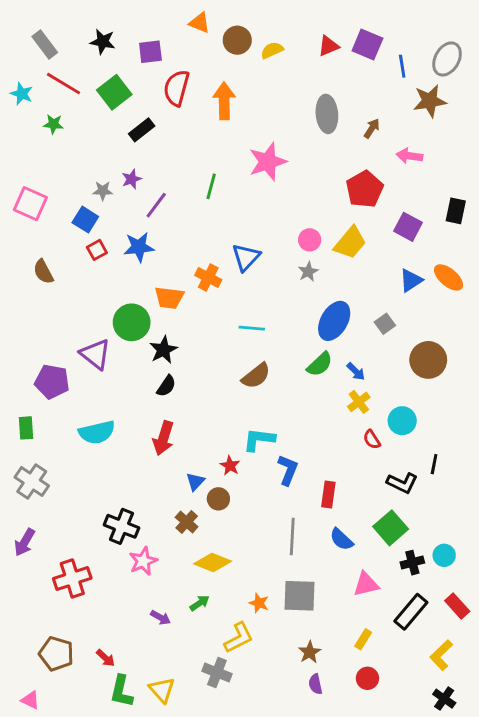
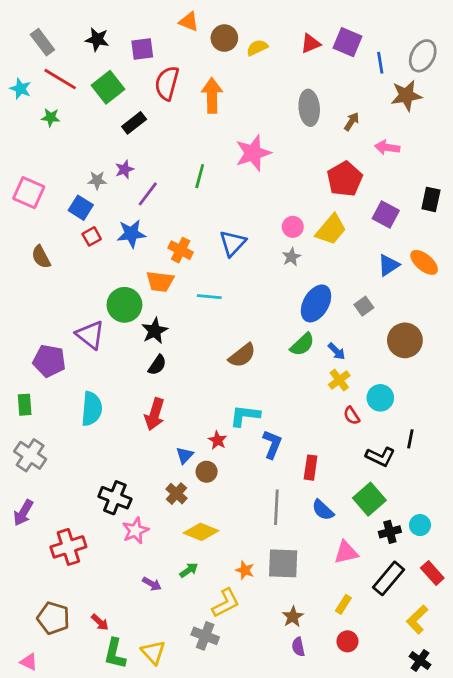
orange cross: (208, 277) -> (181, 250), moved
cyan line: (252, 328) -> (209, 297), moved
cyan semicircle: (97, 432) -> (92, 409), turned -72

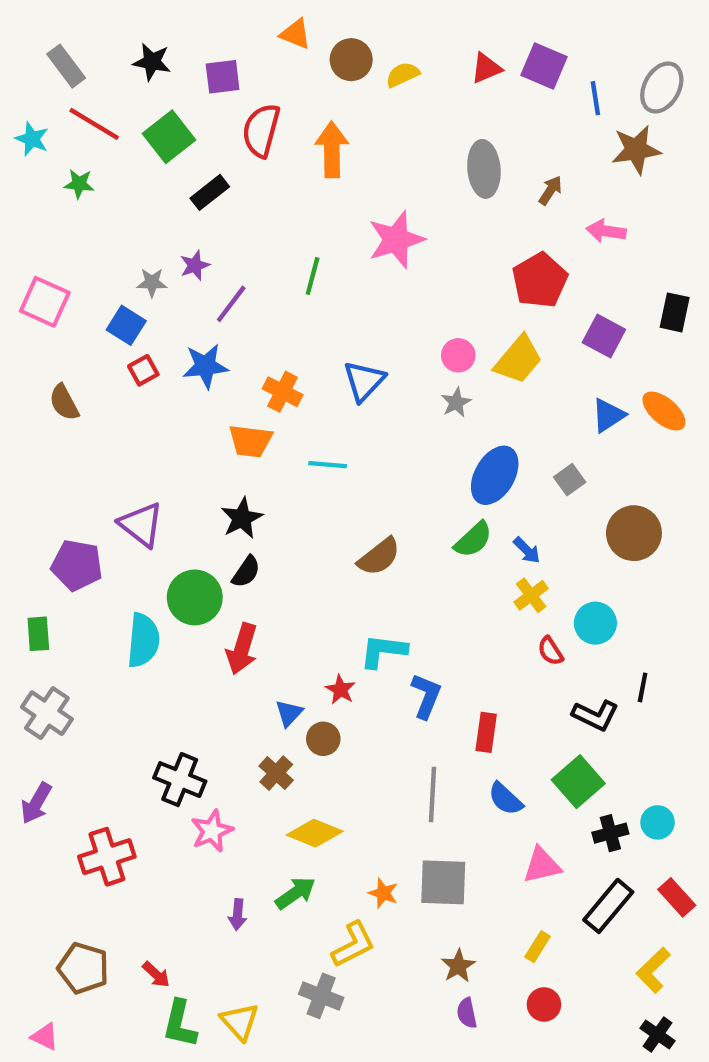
green circle: (124, 305) -> (195, 597), moved
green arrow: (189, 570) -> (295, 893), size x1.4
purple arrow: (152, 584) -> (238, 915), turned 66

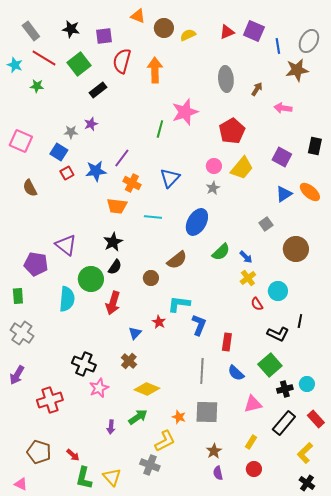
green line: (313, 276) -> (160, 129), moved
red pentagon: (540, 280) -> (232, 131), moved
purple line: (231, 304) -> (122, 158), moved
blue ellipse: (495, 475) -> (197, 222), moved
brown circle: (323, 739) -> (151, 278), moved

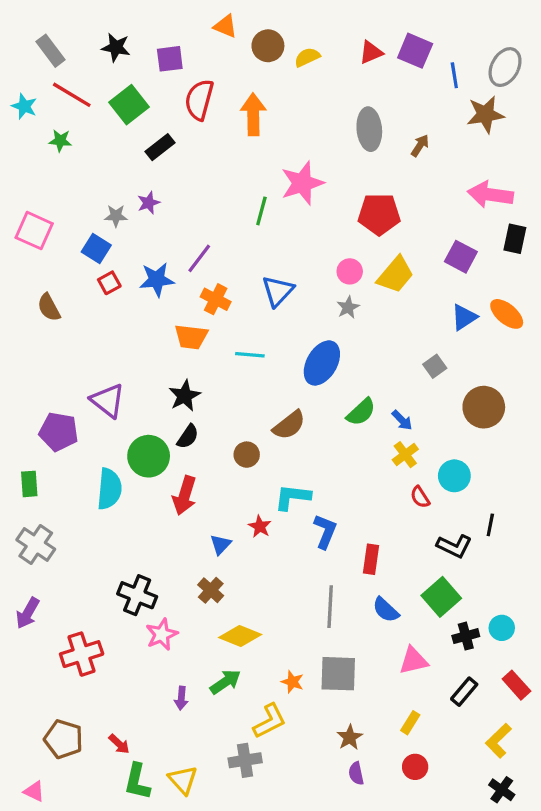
pink arrow: (283, 108) -> (490, 195), moved, size x1.5
red pentagon: (232, 131) -> (379, 214), turned 30
black rectangle: (284, 423) -> (464, 692), size x0.7
gray cross: (150, 465) -> (245, 760), turned -30

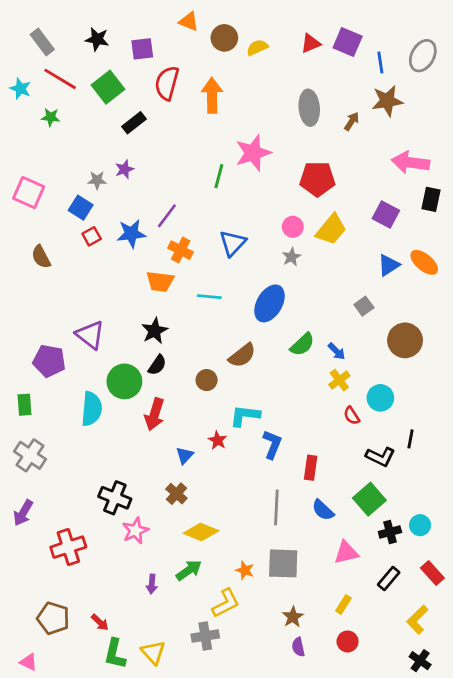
brown star: (485, 114) -> (387, 101), moved

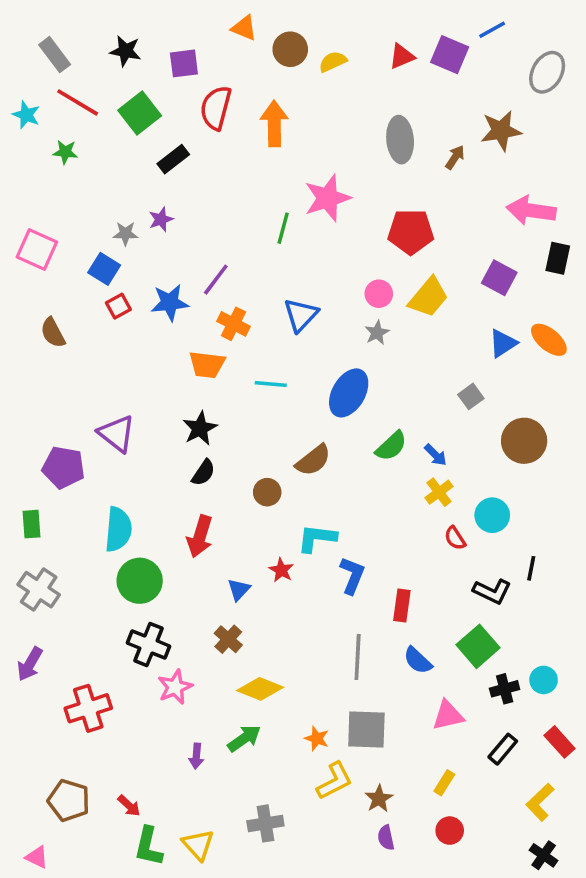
blue line: (380, 63) -> (492, 30), moved, turned 70
green circle: (124, 381) -> (140, 581), moved
yellow L-shape: (226, 603) -> (335, 781), moved

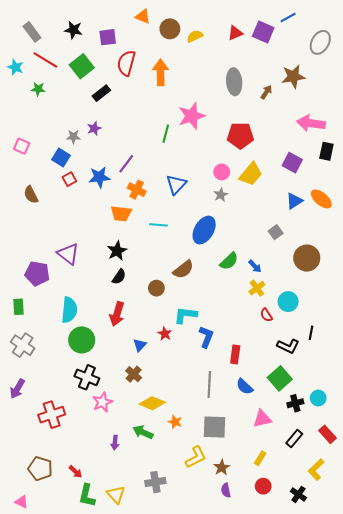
pink square: (37, 249) -> (22, 146), size x0.7
green arrow: (244, 738) -> (143, 432), turned -120
orange star: (317, 738) -> (175, 422), moved
black cross: (544, 855) -> (298, 494), moved

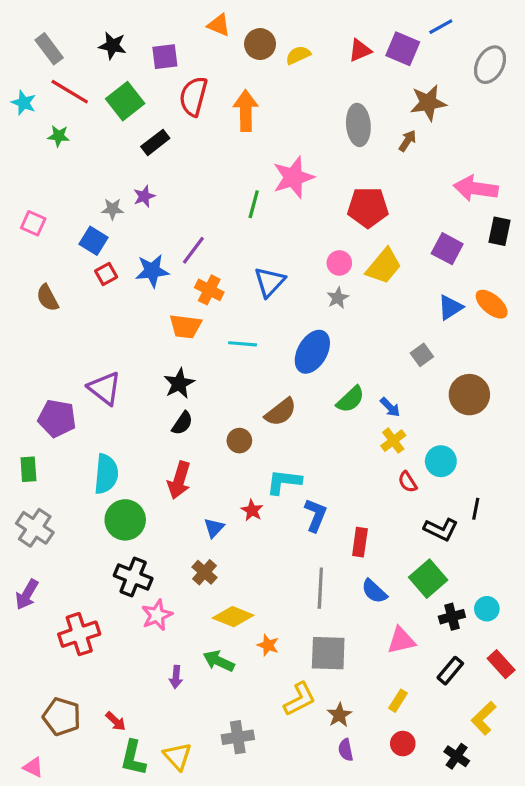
brown star: (293, 77) -> (428, 103), moved

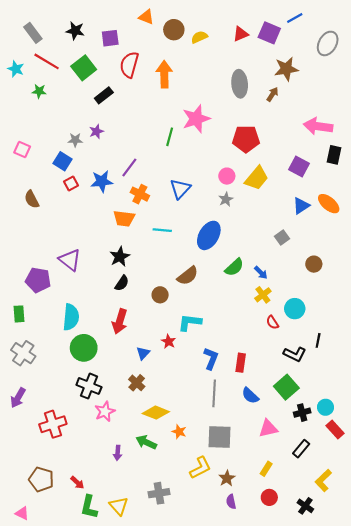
brown circle: (469, 395) -> (314, 264), size x0.6
blue L-shape: (316, 515) -> (211, 358), moved
red rectangle: (501, 664) -> (335, 430), moved

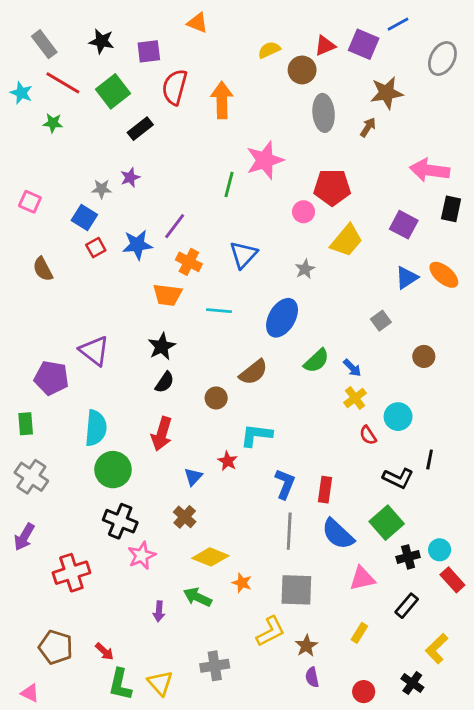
brown circle: (174, 30) -> (302, 70), moved
pink circle: (227, 176) -> (304, 212), moved
blue semicircle: (250, 396) -> (338, 534), size x1.4
red circle: (269, 497) -> (364, 692), moved

